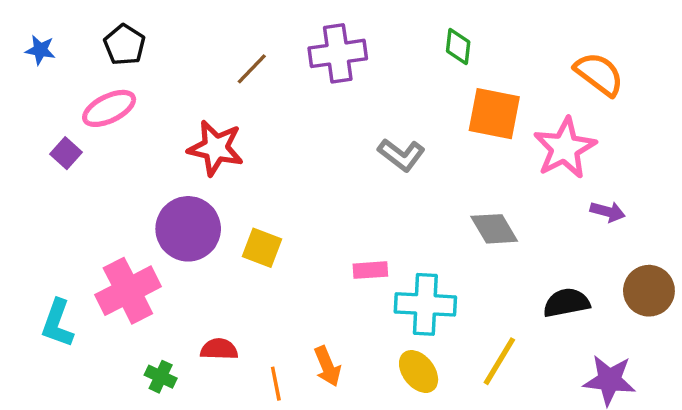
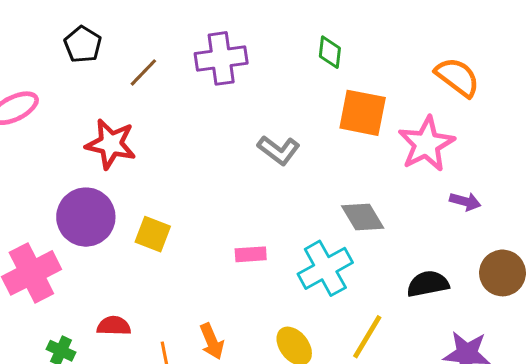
black pentagon: (125, 45) -> (83, 44), moved
cyan cross: (425, 304) -> (325, 268), moved, turned -32

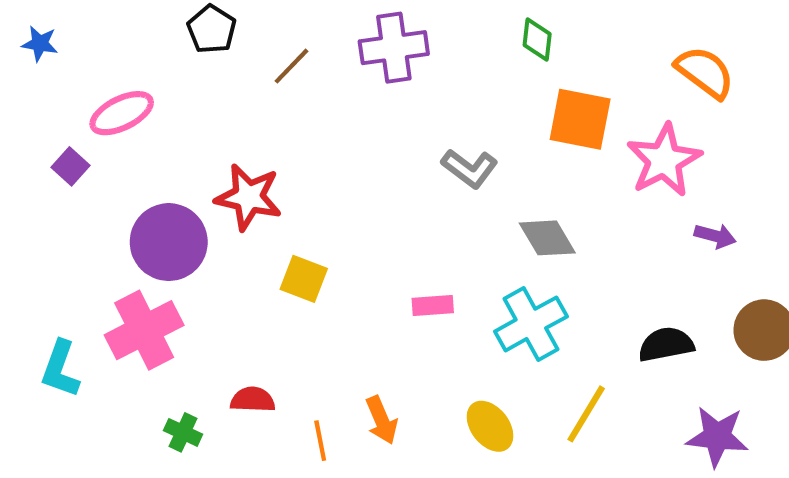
red star: (111, 144) -> (249, 197), moved
purple circle: (86, 217) -> (169, 242), moved
gray diamond: (363, 217) -> (547, 238), moved

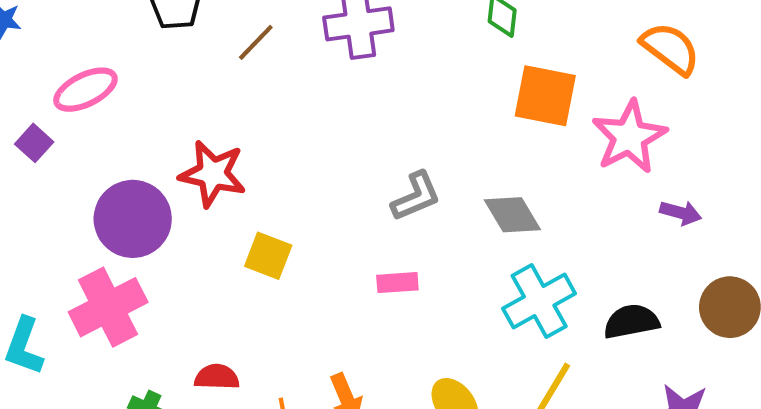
gray L-shape: (470, 168) -> (416, 196), moved, turned -60
cyan cross: (531, 324) -> (539, 301), moved

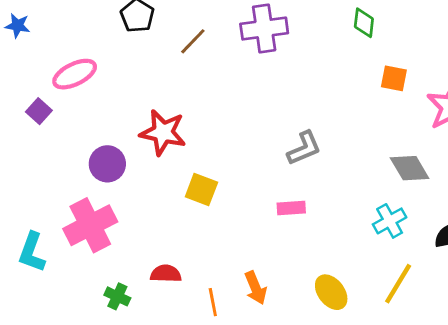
orange square: (545, 96) -> (394, 78), size x0.6
gray diamond: (512, 215) -> (410, 168), moved
purple circle: (133, 219) -> (107, 164), size x0.7
cyan cross: (539, 301) -> (390, 221), size x0.7

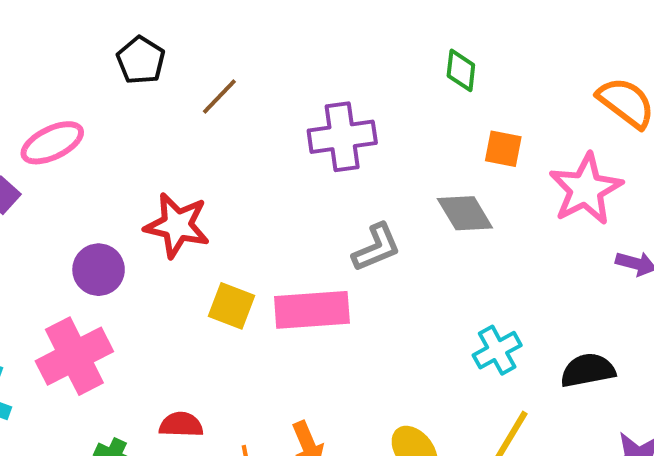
purple cross: (264, 28) -> (342, 137), moved
gray diamond: (410, 168) -> (465, 213), moved
pink rectangle: (291, 208) -> (312, 310), moved, size x1.8

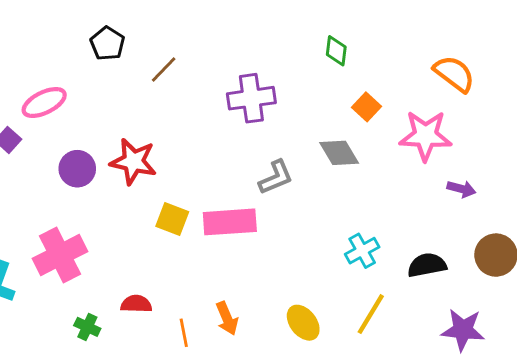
orange square: (503, 149) -> (366, 107), turned 32
pink star: (586, 189) -> (425, 136), turned 30
purple circle: (99, 270) -> (77, 169), moved

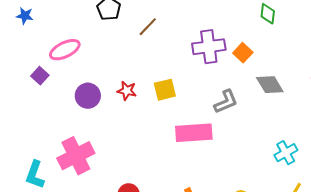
orange square: (366, 107) -> (243, 53), moved
red star: (133, 161) -> (127, 91), size x0.6
yellow square: (172, 219) -> (165, 90), moved, turned -35

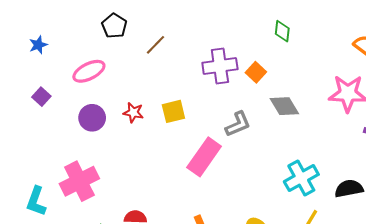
blue star: (25, 16) -> (38, 45), moved, turned -30
pink ellipse: (65, 50) -> (89, 71), moved
pink rectangle: (194, 133) -> (204, 157), turned -51
cyan cross: (286, 153) -> (301, 178), size x1.4

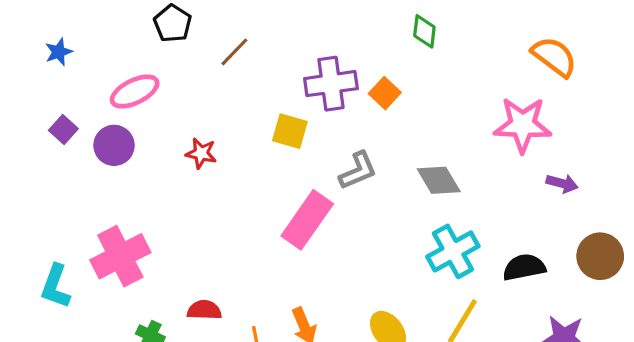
gray diamond: (284, 106) -> (439, 180), moved
yellow square: (173, 111) -> (290, 131), moved, turned 30
purple circle: (92, 118) -> (114, 145), moved

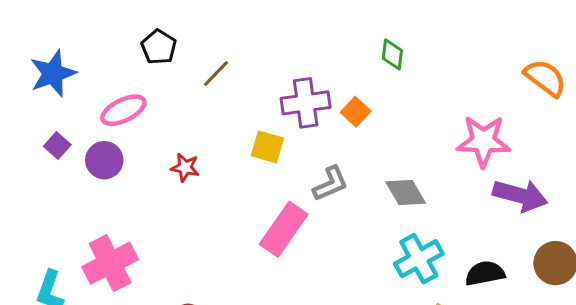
blue star: (59, 52) -> (53, 73), size x1.8
orange semicircle: (554, 57) -> (545, 78), moved
purple arrow: (562, 183) -> (520, 195), size x1.8

